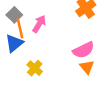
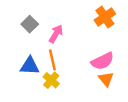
orange line: (20, 28) -> (52, 60), moved
blue triangle: (14, 43) -> (30, 66), moved, turned 42

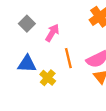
orange line: (52, 60) -> (68, 58), moved

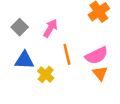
gray square: (27, 24) -> (20, 27), moved

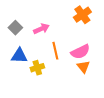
pink arrow: (50, 28) -> (41, 29), turned 35
yellow cross: (46, 74) -> (37, 68), turned 32

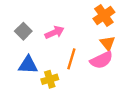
orange line: (55, 51) -> (71, 59), turned 30
orange triangle: (83, 67) -> (108, 43), moved

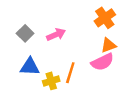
orange triangle: (108, 43) -> (108, 45), turned 49
orange line: (71, 59) -> (70, 73), moved

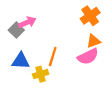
pink arrow: (56, 35) -> (27, 22), moved
orange line: (70, 73) -> (53, 56), moved

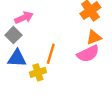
gray square: (16, 30) -> (13, 35), moved

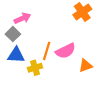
orange triangle: (94, 37) -> (85, 66), moved
pink semicircle: (88, 54) -> (65, 51), moved

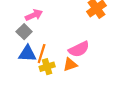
orange line: (47, 51) -> (42, 54), moved
orange triangle: (85, 66) -> (70, 65), moved

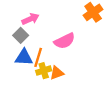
pink semicircle: (79, 49) -> (65, 41), moved
orange triangle: (70, 65) -> (57, 73), moved

